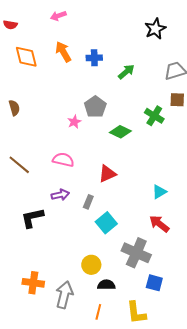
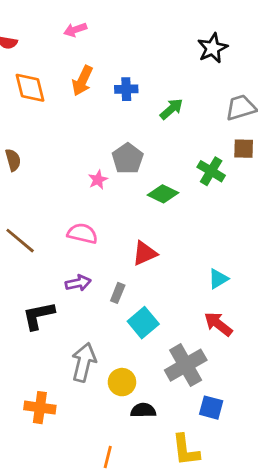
orange arrow: (63, 52) -> (82, 81), turned -125
gray cross: (136, 253) -> (186, 365), turned 36
gray arrow: (64, 295) -> (84, 362), moved
orange line: (98, 312) -> (108, 457), moved

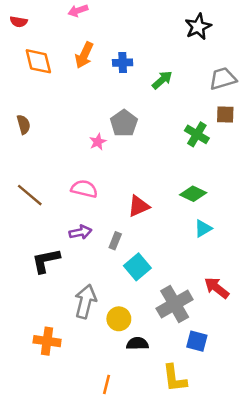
green diamond: (163, 194) -> (193, 194), moved
red arrow: (218, 324) -> (217, 288), moved

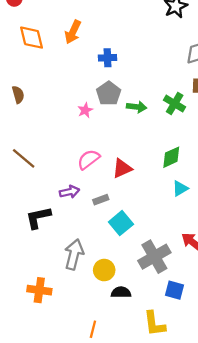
blue cross: (123, 63) -> (108, 58), moved
green arrow: (162, 80) -> (137, 107), moved, turned 48
pink semicircle: (84, 189) -> (89, 159), moved, turned -50
green diamond: (193, 194) -> (171, 157), turned -50
gray rectangle: (115, 241) -> (101, 200), turned 48

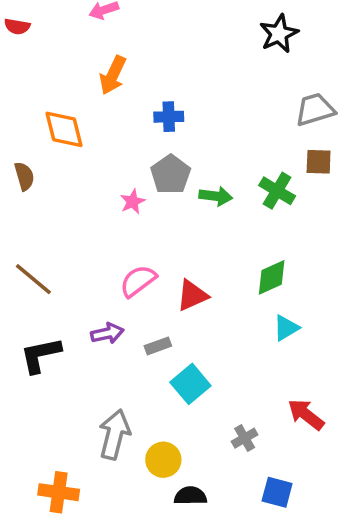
orange diamond: (32, 38) -> (64, 129), moved
black L-shape: (38, 218) -> (41, 355), moved
gray cross: (154, 257) -> (245, 438), size x0.5

